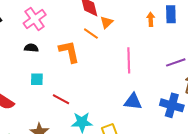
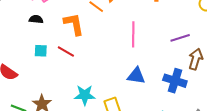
red line: (61, 99) -> (66, 52), moved

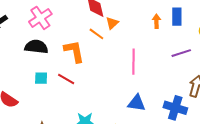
black semicircle: (36, 19) -> (36, 47), size x1.6
purple line: (180, 38) -> (181, 53), moved

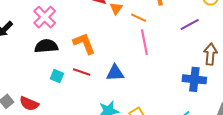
orange line: (96, 34) -> (138, 18), moved
cyan square: (41, 78) -> (57, 76), turned 32
blue triangle: (137, 103) -> (115, 73), moved

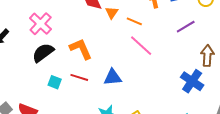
pink line: (144, 42) -> (141, 46), turned -35
black semicircle: (46, 46) -> (43, 53), turned -30
blue cross: (194, 79) -> (192, 81), turned 30

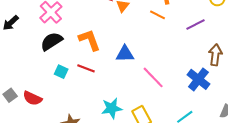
orange line: (134, 21) -> (158, 15), moved
pink line: (141, 46) -> (153, 77), moved
blue triangle: (113, 77) -> (125, 54), moved

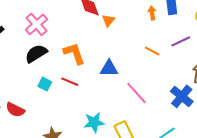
orange line: (158, 15) -> (152, 51), moved

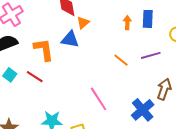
blue triangle: (109, 68) -> (70, 39), moved

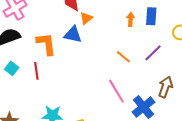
purple line: (151, 55) -> (153, 53), turned -30
red line: (35, 77) -> (36, 71), turned 48
pink line: (99, 99) -> (116, 91), moved

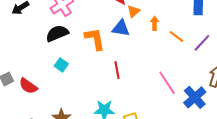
orange arrow: (131, 19) -> (155, 23), moved
orange line: (123, 57) -> (176, 36), moved
red line: (36, 71) -> (117, 70), moved

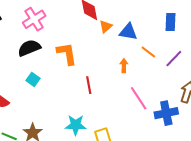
orange arrow: (155, 23) -> (124, 66), moved
blue triangle: (121, 28) -> (128, 32), moved
blue cross: (195, 97) -> (166, 113), turned 30

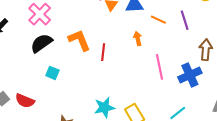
purple line: (174, 59) -> (185, 20), turned -48
red line: (89, 85) -> (103, 52), moved, turned 30
pink line: (139, 98) -> (160, 67), turned 35

